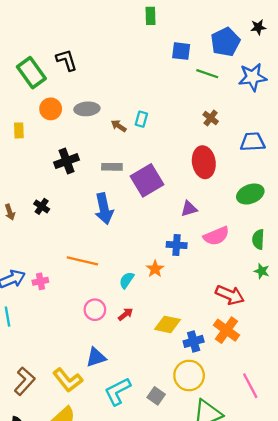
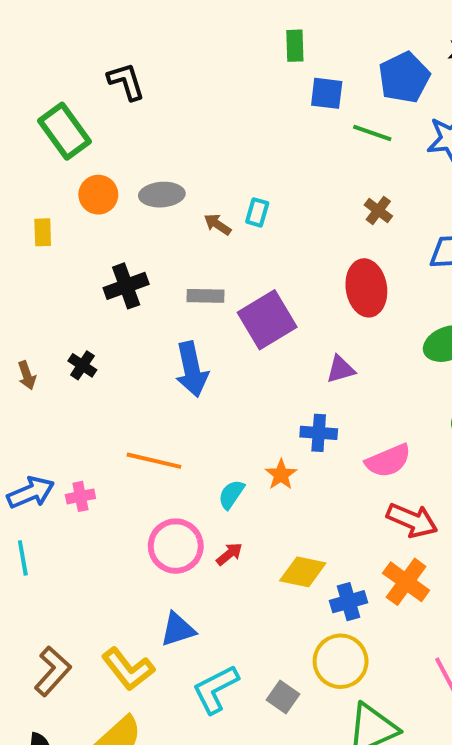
green rectangle: (150, 16) -> (295, 46), moved
black L-shape: (67, 60) -> (126, 81), moved
pink semicircle: (216, 236) -> (388, 461), moved
pink circle: (95, 310) -> (176, 546), size x1.4

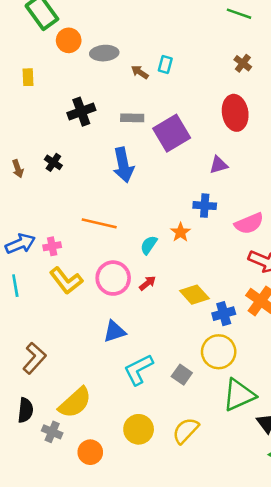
orange circle: (98, 195) -> (69, 40), moved
yellow diamond: (303, 572) -> (194, 295), turned 36
yellow L-shape: (128, 669) -> (66, 281), moved

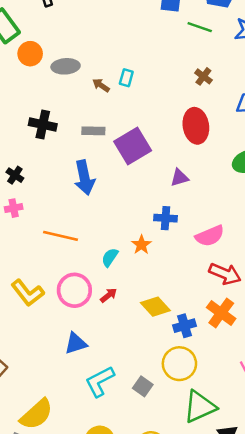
black cross: (81, 112) -> (43, 125), turned 32
pink cross: (52, 246) -> (14, 208), moved

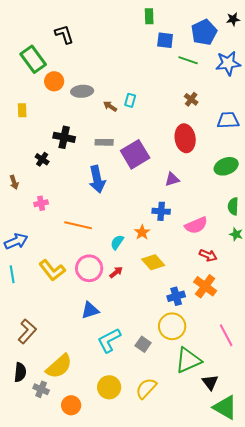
black cross: (15, 175) -> (42, 159), moved
red arrow: (225, 274) -> (208, 255), size x0.7
yellow diamond: (155, 307) -> (153, 262), moved

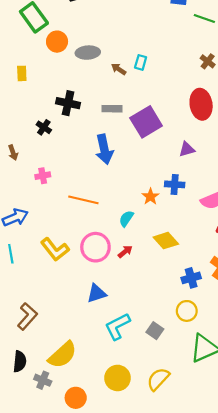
orange star: (142, 232) -> (150, 197), moved
yellow circle: (172, 326) -> (187, 311), size x0.7

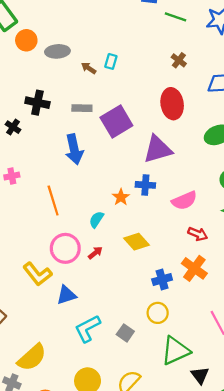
purple triangle: (187, 149) -> (158, 149), size x1.8
orange line: (83, 200) -> (53, 201), turned 60
yellow L-shape: (55, 249) -> (37, 274), moved

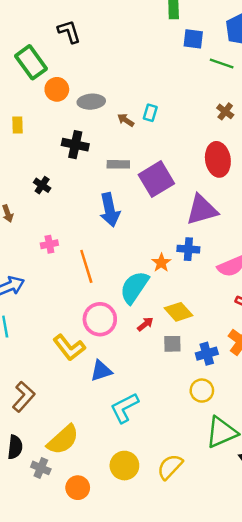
black cross: (37, 103) -> (75, 145), moved
pink cross: (12, 176) -> (49, 244), moved
cyan semicircle: (96, 219) -> (134, 287), size x1.8
red arrow: (95, 253) -> (145, 324), moved
gray square: (125, 333) -> (172, 344), moved, turned -36

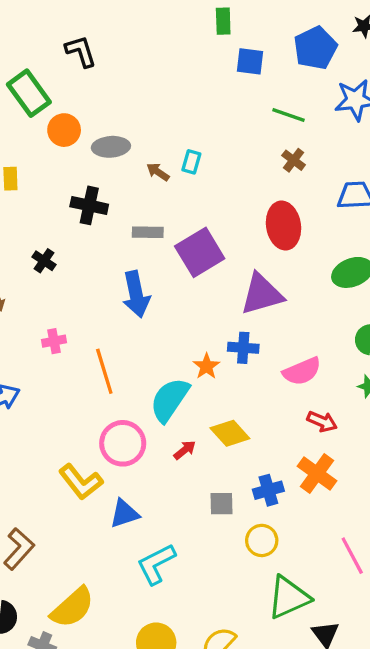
green line: (222, 64) -> (289, 115), moved
gray square: (172, 344) -> (222, 504), moved

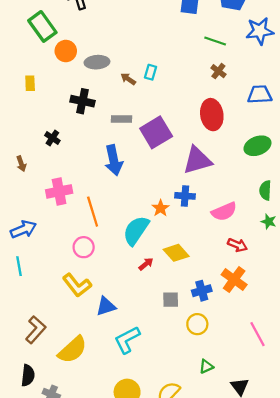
pink cross: (54, 341) -> (59, 191), size x1.6
pink circle: (123, 443) -> (84, 247), moved, size x0.7
green triangle: (289, 597) -> (206, 366), moved, size x0.5
yellow semicircle: (72, 607) -> (72, 350), moved

